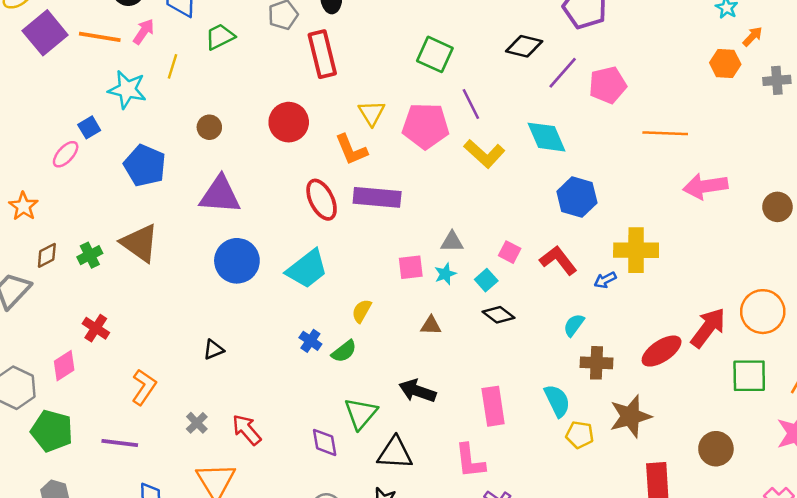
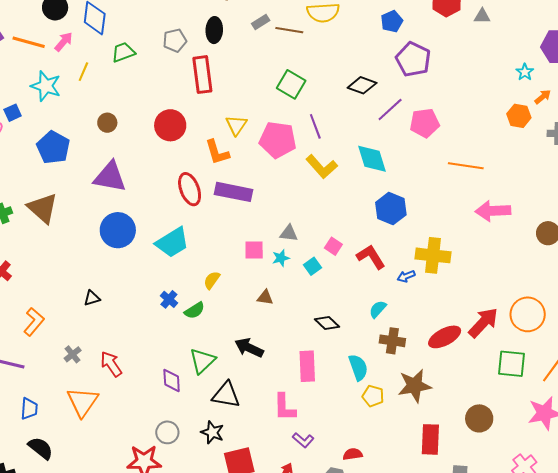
black diamond: (499, 315) -> (327, 323), moved

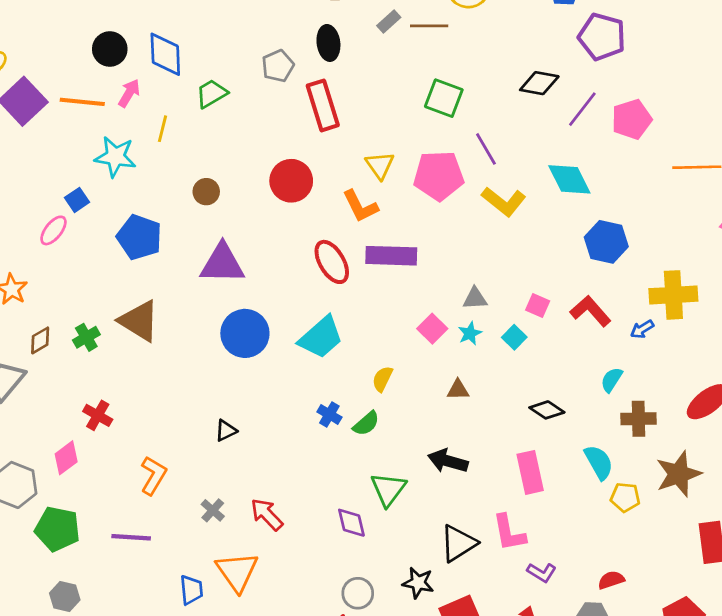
pink square: (254, 250) -> (432, 329), turned -35
black triangle: (226, 395) -> (458, 543), moved, turned -32
blue trapezoid: (29, 409) -> (191, 590), moved

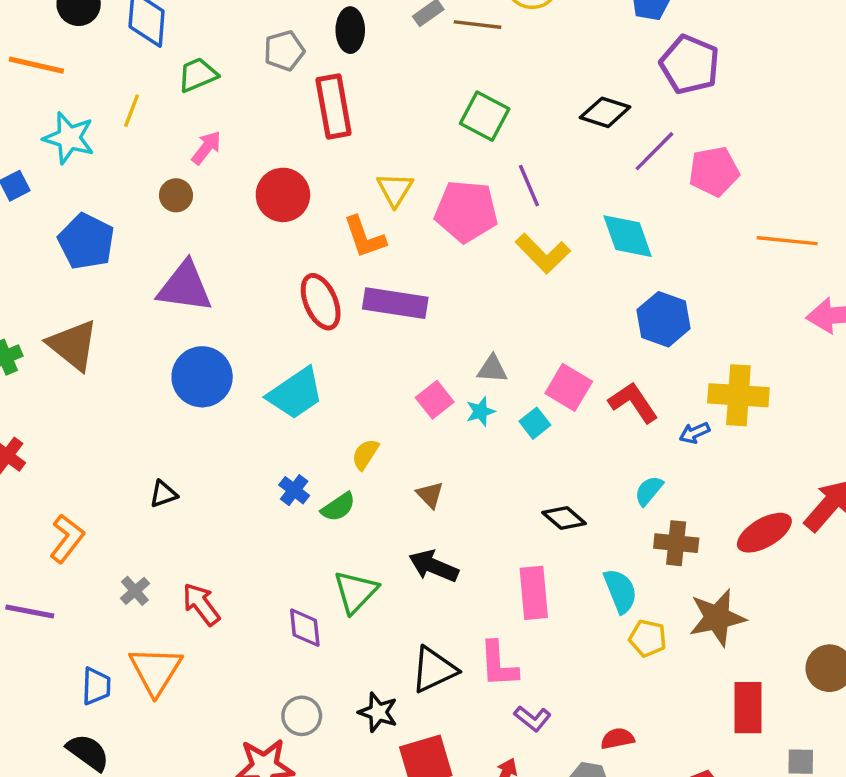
pink arrow: (129, 93) -> (206, 148), moved
pink square: (538, 306) -> (569, 387), size x1.5
brown triangle: (458, 390) -> (430, 495), moved, turned 40

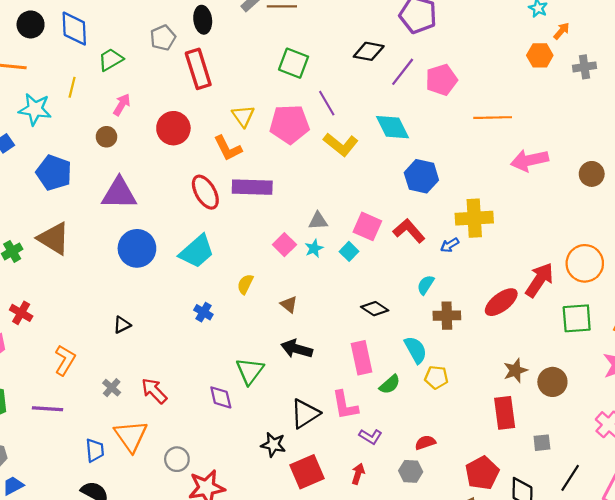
green semicircle: (338, 507) -> (390, 384), moved
brown star: (717, 618) -> (515, 370), moved, size x0.7
gray circle: (302, 716) -> (177, 459), moved

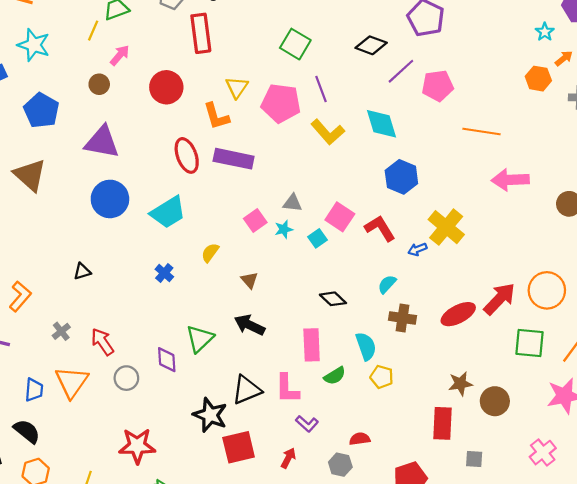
yellow line: (72, 87) -> (93, 31), moved
yellow cross: (474, 218) -> (446, 227), turned 33
black star: (273, 445) -> (210, 415), size x1.4
gray circle: (177, 459) -> (126, 378), moved

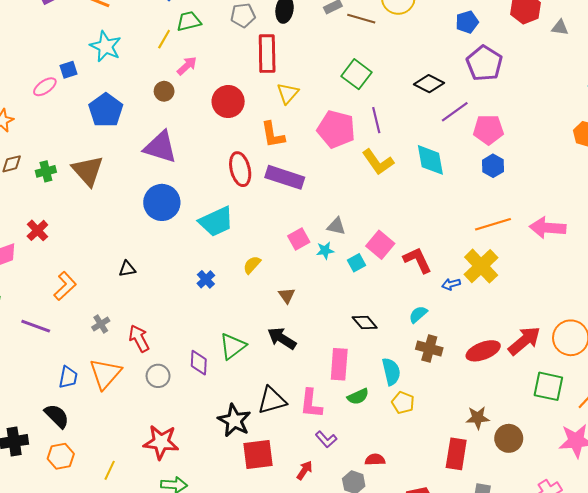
yellow triangle: (237, 87) -> (288, 93), moved
orange line: (481, 131) -> (493, 224), moved, turned -32
blue hexagon: (401, 177) -> (493, 166), moved, size x0.7

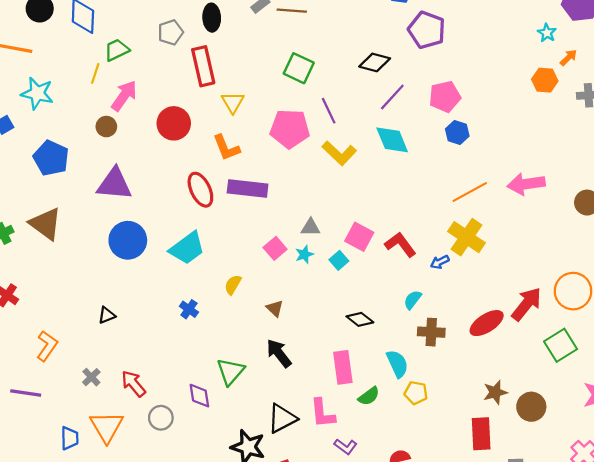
pink arrow: (187, 66) -> (124, 96), size x1.4
purple line: (455, 112) -> (392, 97), moved
black arrow: (282, 338) -> (279, 353), turned 32
green square: (548, 386) -> (561, 345), turned -32

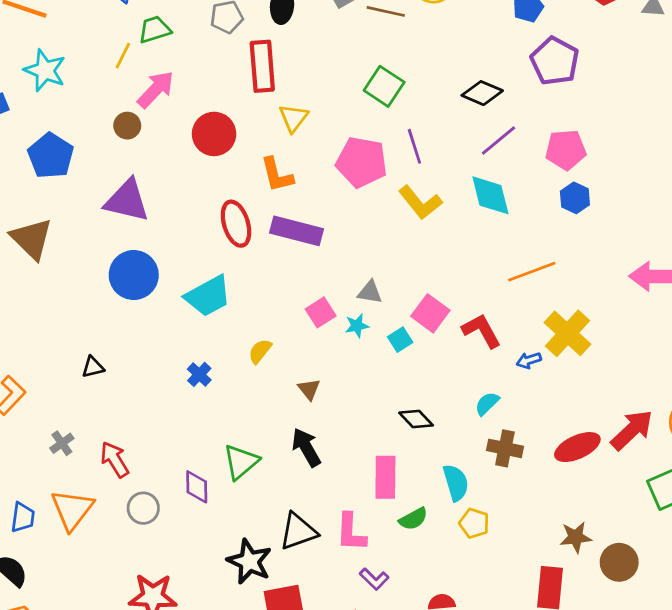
orange line: (470, 192) -> (532, 272), moved

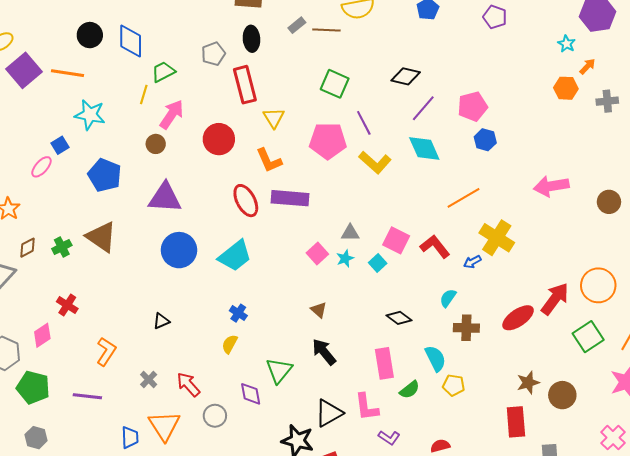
purple pentagon: (555, 61) -> (495, 17), moved, size x0.7
yellow semicircle: (260, 351) -> (230, 344), moved

